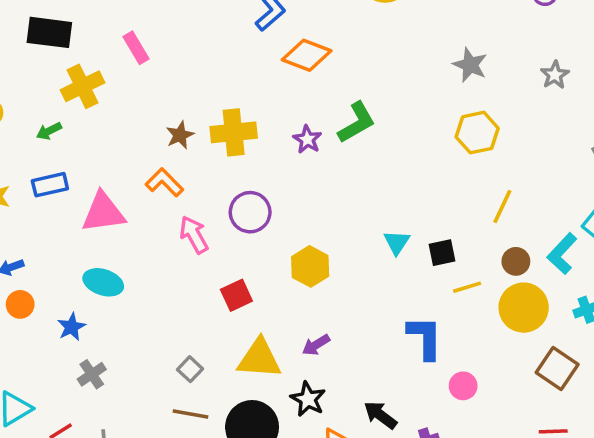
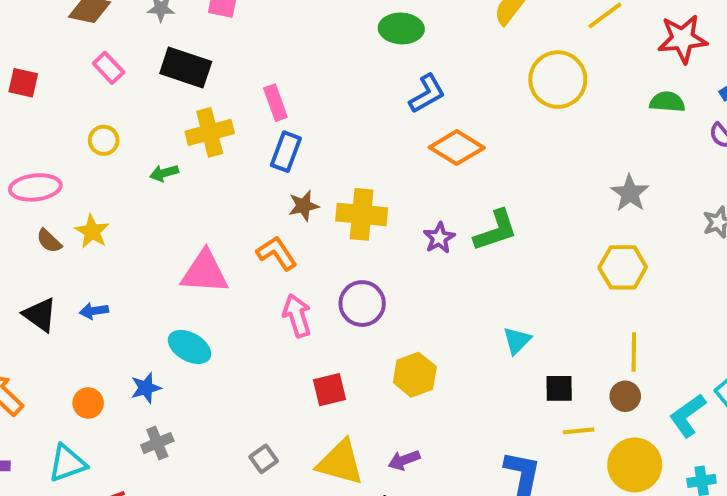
blue rectangle: (50, 185) -> (286, 152), moved, turned -68
yellow line: (502, 207) -> (634, 352), turned -36
cyan triangle: (397, 242) -> (517, 340), moved
brown circle: (516, 261) -> (625, 396), moved
orange circle: (20, 304) -> (88, 403), moved

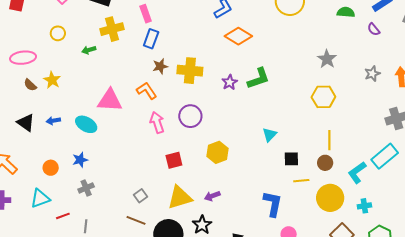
cyan ellipse: (189, 347) -> (86, 124), moved
yellow triangle: (340, 462) -> (180, 197), turned -32

